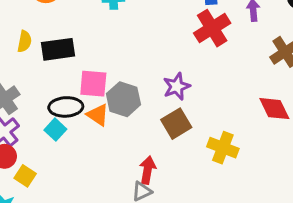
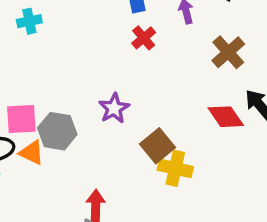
red cross: (212, 28) -> (144, 38), size x0.6
brown square: (176, 124) -> (157, 146), moved

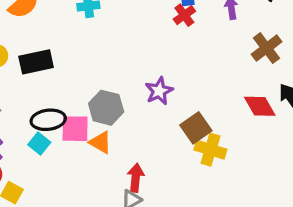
red cross: (144, 38) -> (184, 15), moved
pink square: (21, 119) -> (75, 129), moved
orange triangle: (32, 153) -> (100, 142), moved

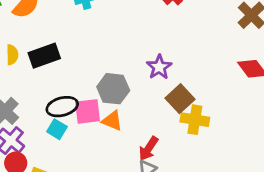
brown square: (196, 128) -> (180, 99), moved
yellow cross: (210, 150) -> (195, 120), moved
red arrow: (136, 178) -> (148, 149), turned -145

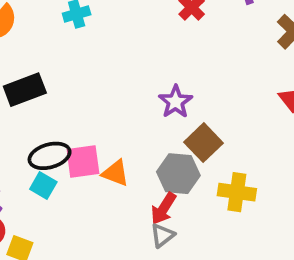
gray hexagon: (113, 89) -> (178, 174), moved
yellow cross: (195, 120) -> (237, 192), moved

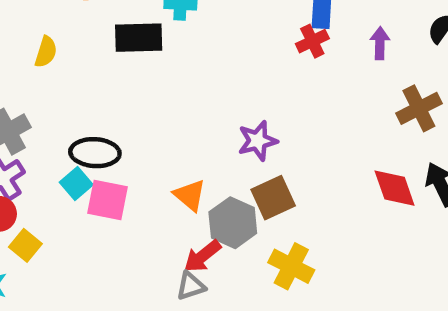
black rectangle: (25, 90) -> (139, 38), moved
pink square: (83, 162) -> (108, 200), moved
orange triangle: (115, 173) -> (190, 195), moved

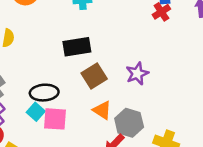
black rectangle: (139, 38) -> (77, 47), moved
brown square: (273, 198) -> (94, 76), moved

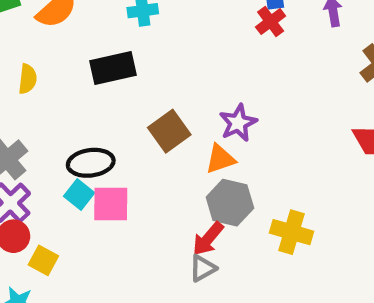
black rectangle: (77, 47) -> (113, 68), moved
orange triangle: (102, 110) -> (220, 159), moved, turned -48

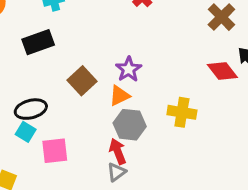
pink square: (111, 204) -> (55, 151), moved
yellow cross: (291, 232) -> (182, 112), moved
red arrow: (208, 239) -> (118, 151), turned 125

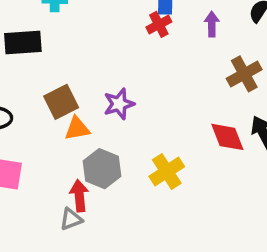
orange triangle: (119, 96) -> (77, 129), moved
yellow cross: (182, 112) -> (167, 171), turned 32

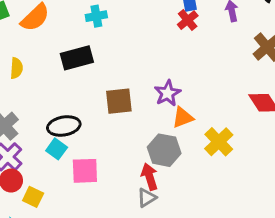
brown square: (61, 102) -> (119, 101), turned 32
orange triangle: (77, 129) -> (183, 117), moved

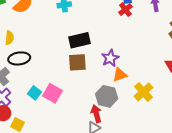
black rectangle: (77, 58) -> (80, 40), moved
black ellipse: (64, 126) -> (19, 58), moved
pink square: (85, 171) -> (52, 93), moved, turned 30

